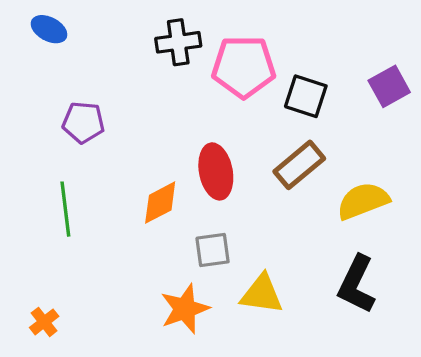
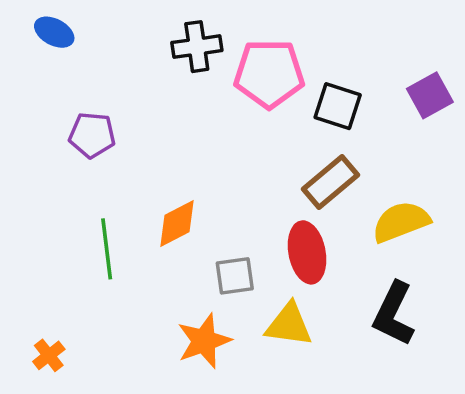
red ellipse: (216, 171) -> (307, 252), moved
green line: (65, 209) -> (107, 249), moved

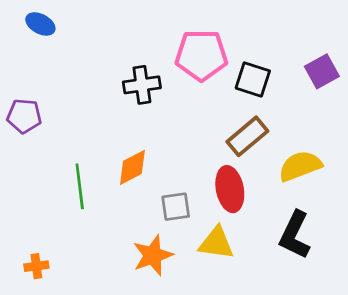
black cross: (197, 47) -> (142, 85), moved
purple pentagon: (92, 135) -> (24, 116), moved
orange cross: (49, 355) -> (36, 266), turned 30

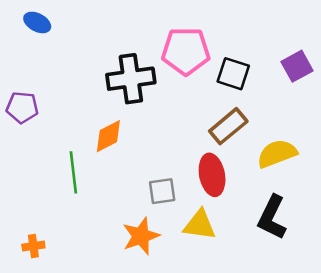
black cross: (142, 85) -> (131, 79), size x1.4
orange diamond: (132, 167) -> (108, 136), moved

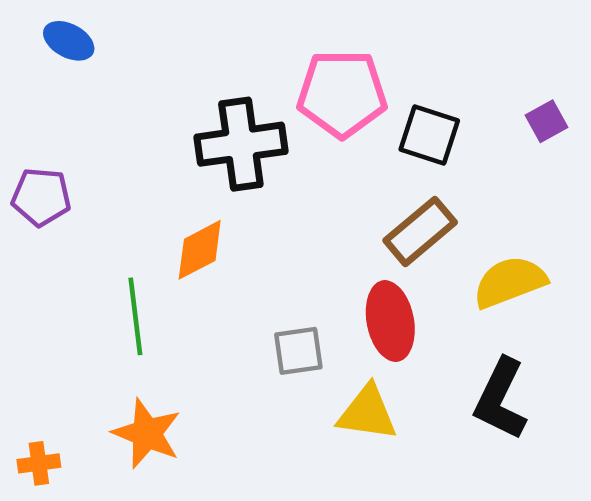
purple square: (297, 66) -> (546, 121), size x0.7
orange star: (141, 236) -> (147, 434), moved, turned -30
orange cross: (33, 246) -> (39, 463), moved

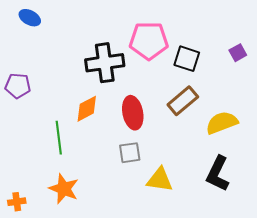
red ellipse: (390, 321) -> (133, 113), moved

